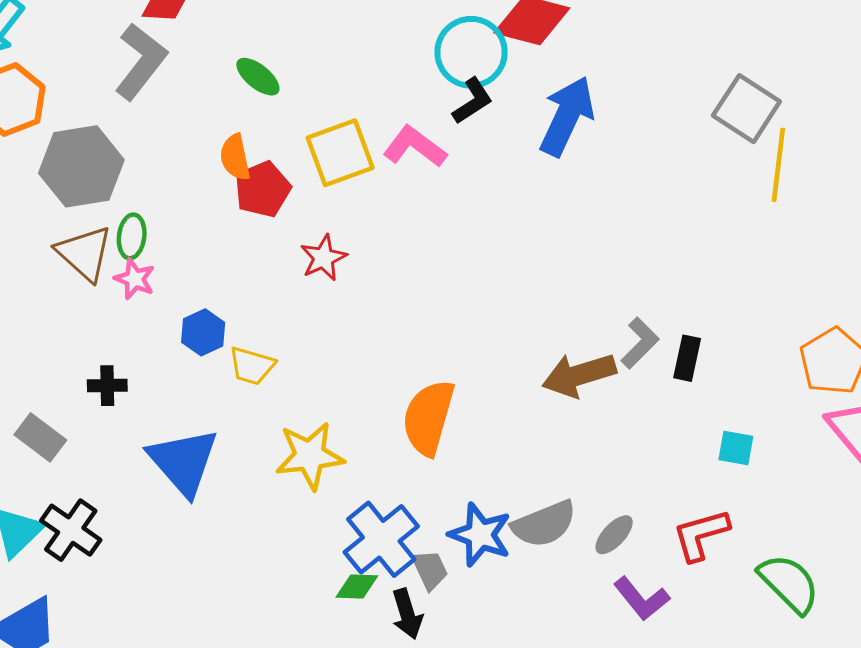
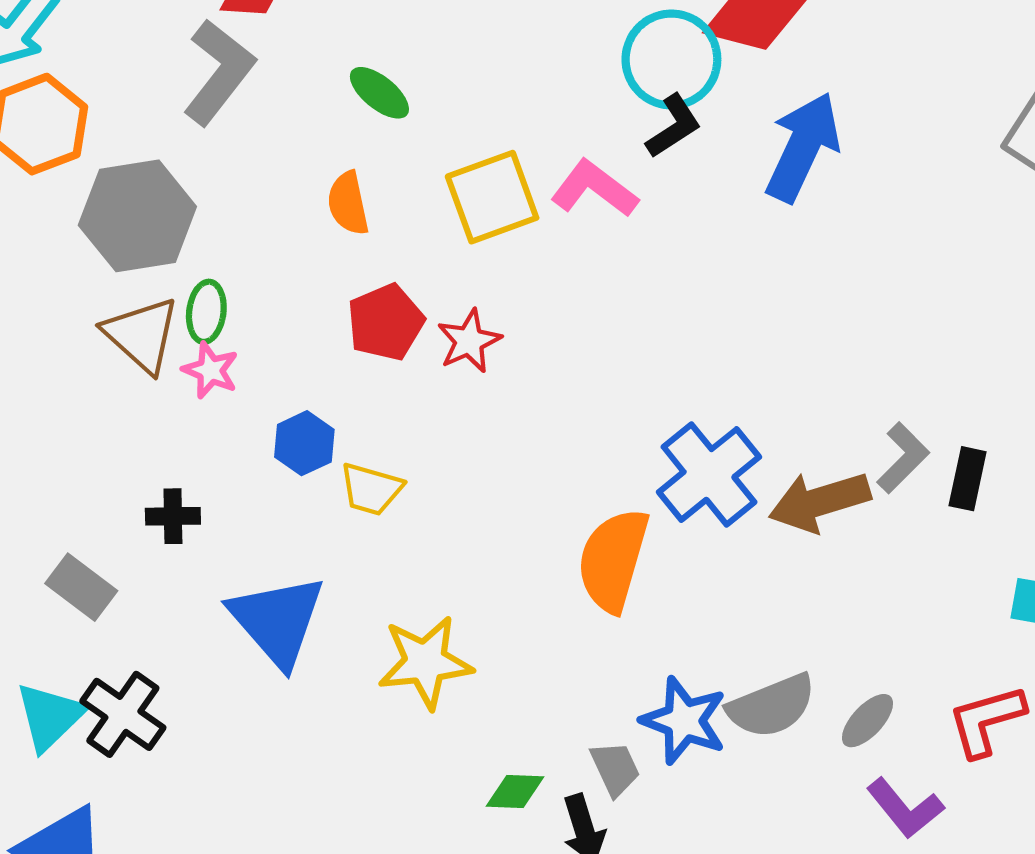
red pentagon: (263, 189) -> (386, 322), moved
yellow star: (310, 456) -> (425, 662), moved
blue cross: (381, 539) -> (709, 474), moved

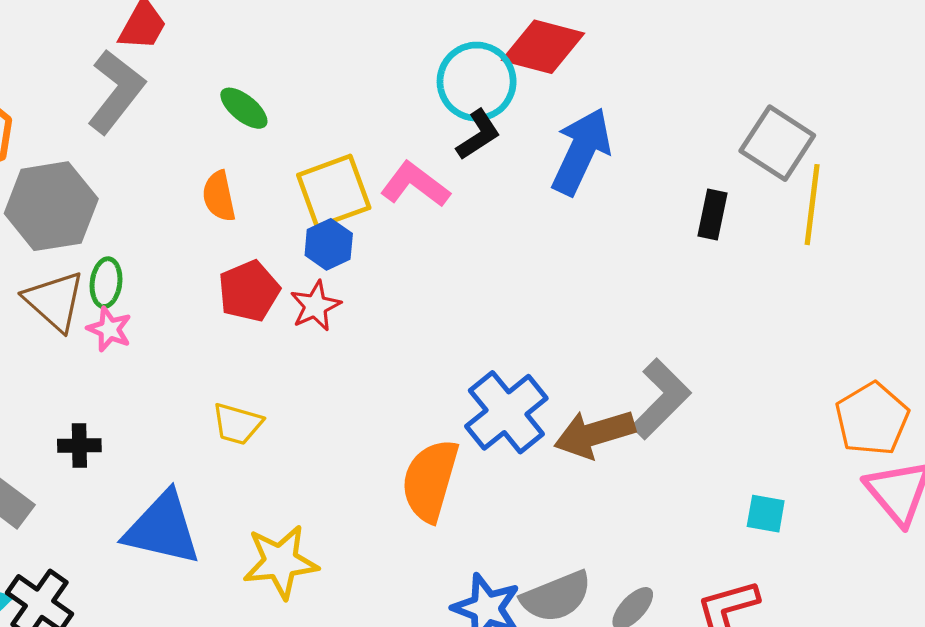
blue hexagon: (304, 443) -> (329, 244), moved
gray L-shape: (903, 458) -> (661, 399), size x1.4
black rectangle: (968, 479) -> (712, 215), moved
blue triangle: (277, 620) -> (162, 529), turned -36

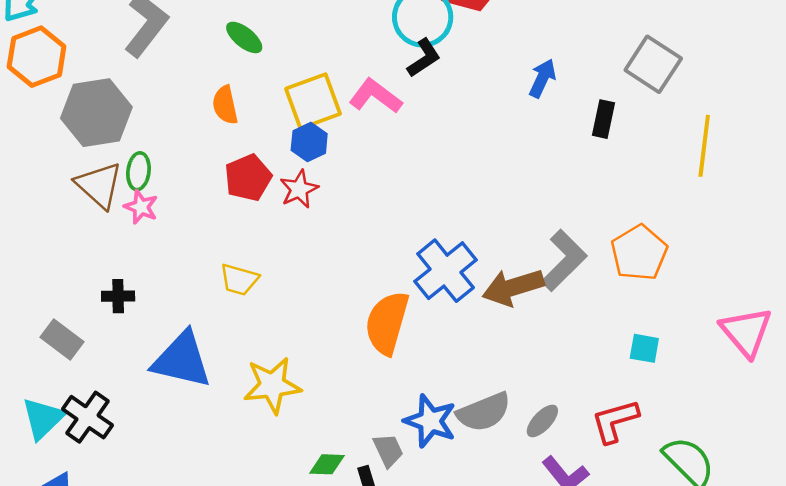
blue arrow: (581, 151) -> (542, 78), moved, size x0.6
yellow line: (812, 205) -> (704, 146), moved
orange pentagon: (872, 419) -> (639, 253), moved

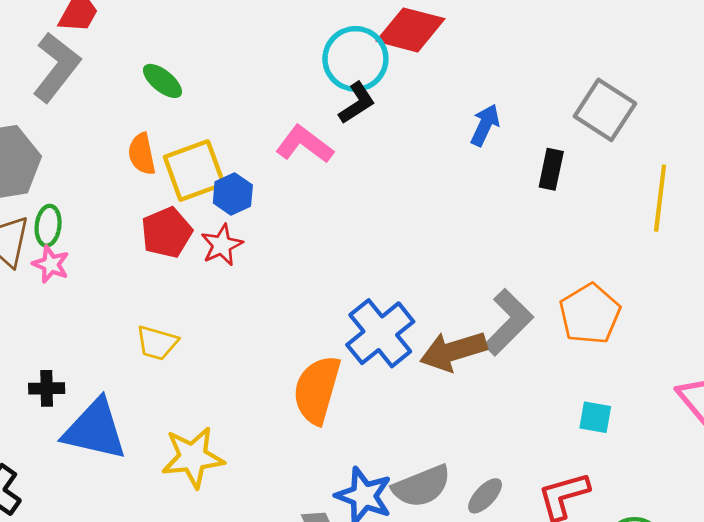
yellow square: (313, 101) -> (194, 171), moved
black cross: (118, 296) -> (47, 388), moved

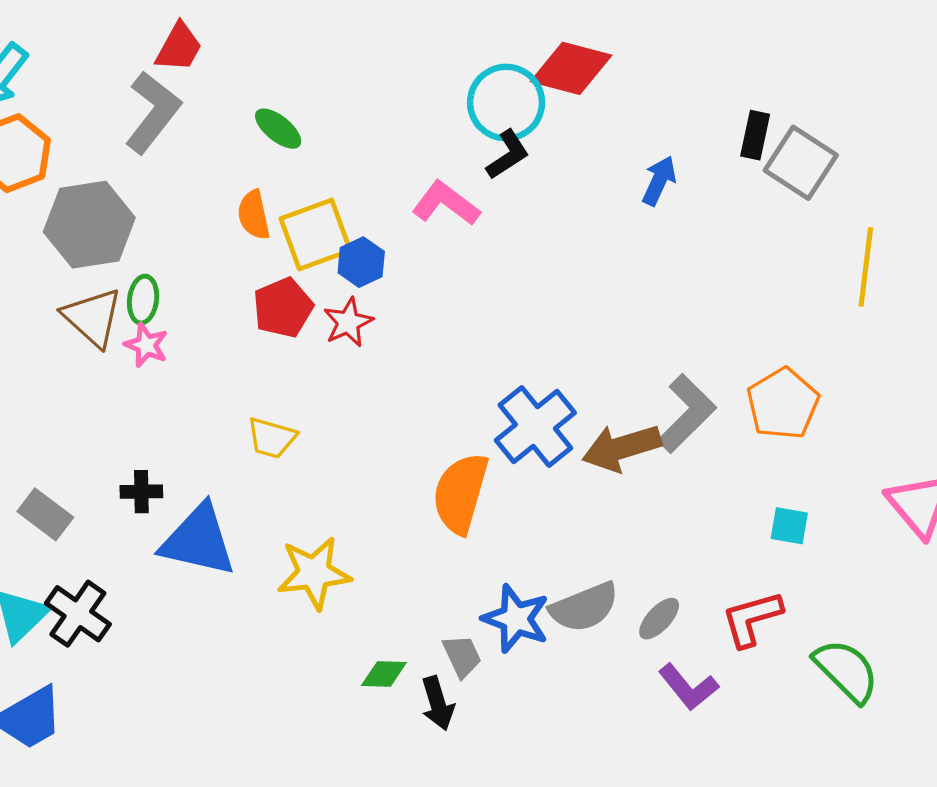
black rectangle: (551, 169) -> (755, 135), moved

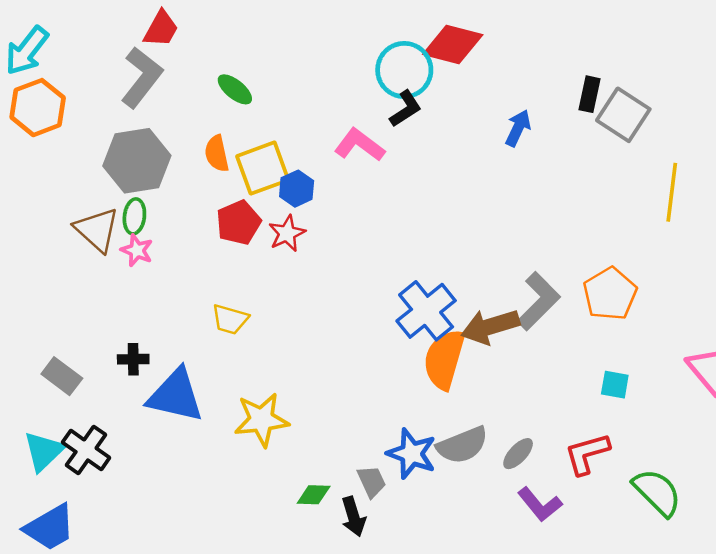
gray hexagon: (89, 225) -> (137, 161), moved
orange semicircle: (460, 493) -> (444, 359), moved

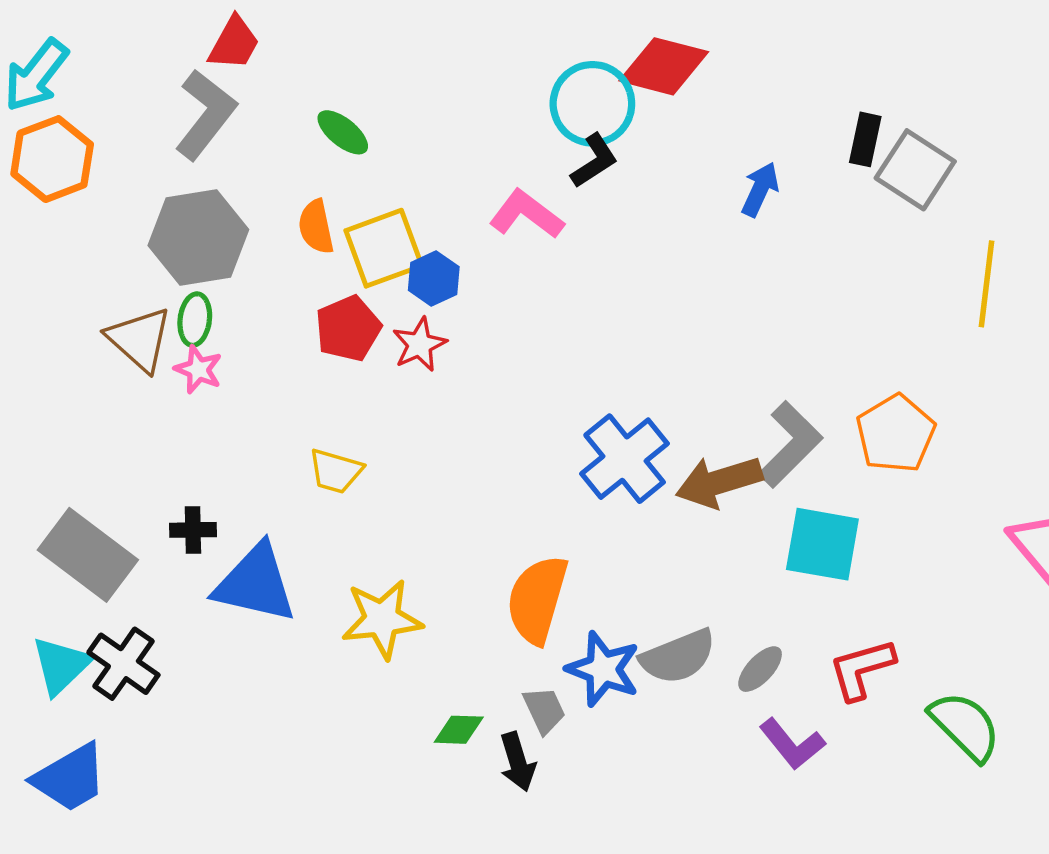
orange semicircle: (444, 359) -> (537, 600), moved
gray rectangle: (62, 376) -> (88, 555), size x1.6
cyan square: (615, 385) -> (822, 544), moved, size x1.8

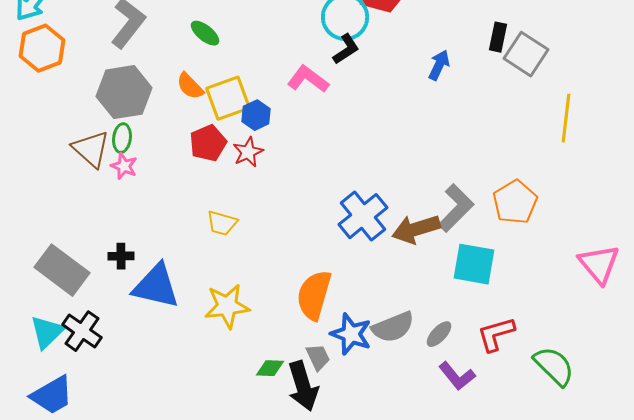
orange semicircle: (316, 227) -> (190, 86), turned -32
yellow trapezoid: (336, 471) -> (222, 223), moved
black arrow: (518, 762) -> (303, 386), size x1.5

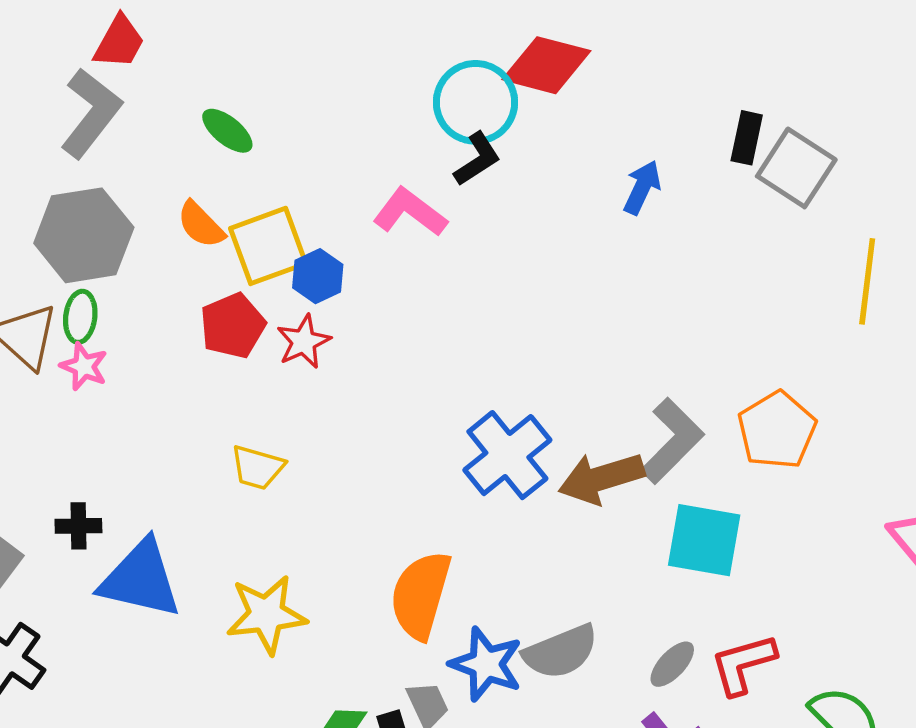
gray ellipse: (439, 334) -> (672, 664), moved

